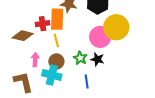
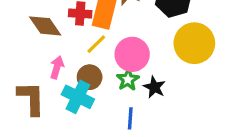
brown diamond: (23, 36) -> (45, 26), turned 30
pink circle: (100, 37) -> (132, 54), moved
yellow line: (56, 40) -> (96, 44), turned 48

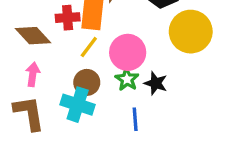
pink arrow: (57, 67) -> (33, 74), moved

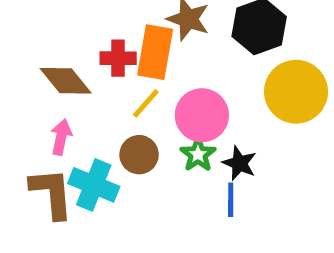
cyan cross: (78, 105) -> (94, 185), moved
blue line: (135, 119) -> (231, 200), moved

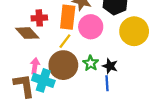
red cross: (118, 58) -> (39, 18), moved
pink circle: (202, 115) -> (91, 27), moved
pink arrow: (61, 137) -> (35, 66), moved
brown circle: (139, 155) -> (63, 65), size x1.6

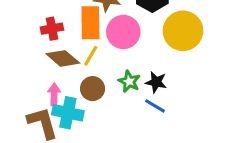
brown diamond: (27, 33) -> (63, 58), moved
brown circle: (63, 65) -> (93, 89), size x0.6
blue line: (107, 83) -> (155, 106), turned -49

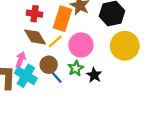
pink circle: (123, 32) -> (81, 45), moved
blue line: (155, 106) -> (56, 76), moved

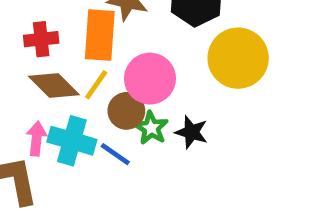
brown circle: (49, 65) -> (126, 111), moved
cyan cross: (26, 76) -> (72, 141), moved

